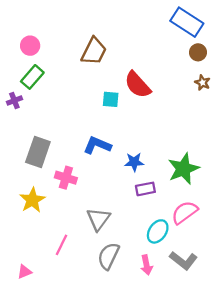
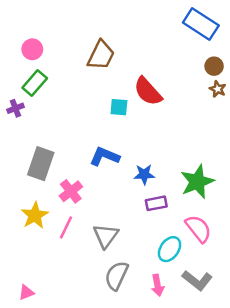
brown circle: (198, 52) -> (214, 66), moved
pink cross: (66, 178) -> (71, 191), turned 35
pink semicircle: (185, 212) -> (198, 229), turned 88
pink line: (61, 245) -> (66, 227), moved

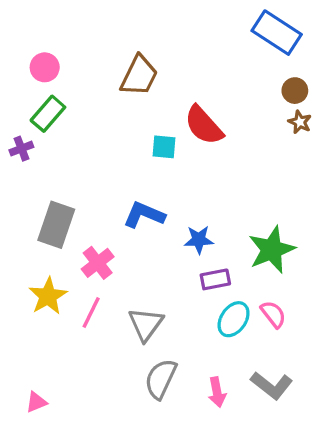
pink semicircle: (198, 229) -> (273, 314), size x0.7
cyan ellipse: (170, 249) -> (234, 319), moved

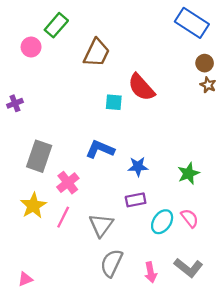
green rectangle: (48, 114) -> (56, 25), moved
green star: (272, 250) -> (188, 173), size x0.7
purple rectangle: (215, 279) -> (136, 200), moved

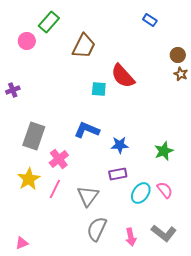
blue rectangle: (192, 23) -> (150, 20), moved, size x0.5

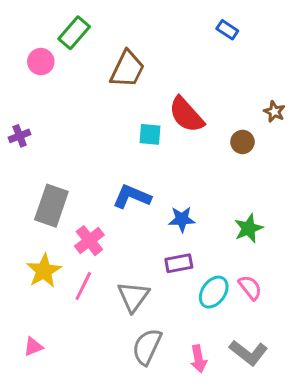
brown circle: (178, 55) -> (242, 142), moved
pink triangle: (22, 243) -> (33, 347), moved

